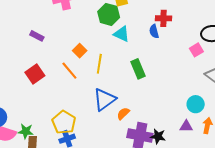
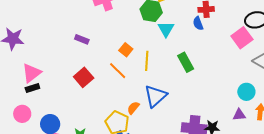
cyan triangle: (122, 34) -> (166, 29), turned 42
pink square: (196, 50) -> (242, 38), size x1.5
orange semicircle: (123, 114) -> (133, 108), moved

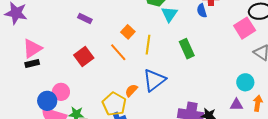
pink circle: (22, 114) -> (61, 92), moved

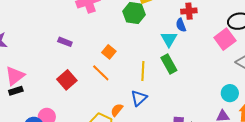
cyan triangle: (169, 14) -> (169, 39), moved
yellow line: (148, 45) -> (143, 71), moved
blue triangle: (154, 80) -> (139, 98), size x0.7

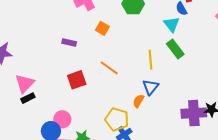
orange square: (109, 52) -> (102, 28), moved
red square: (67, 80) -> (77, 80), turned 30
orange semicircle: (117, 110) -> (138, 101), moved

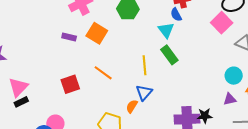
orange square: (102, 28) -> (97, 33), size x1.5
purple rectangle: (69, 42) -> (69, 37), moved

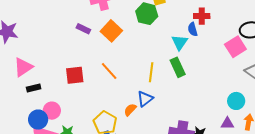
black rectangle: (21, 102) -> (34, 88), moved

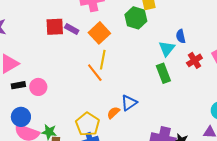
red cross: (202, 16) -> (194, 60), moved, turned -35
yellow line: (151, 72) -> (103, 60), moved
red square: (75, 75) -> (55, 27), moved
pink circle: (52, 111) -> (38, 87), moved

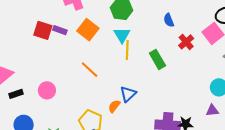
red square: (55, 27) -> (43, 30), turned 30
cyan triangle: (167, 49) -> (122, 35), moved
yellow line: (103, 60) -> (127, 50), moved
pink circle: (38, 87) -> (47, 90), moved

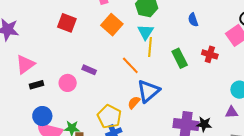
purple rectangle: (60, 30) -> (89, 70), moved
red cross: (186, 42) -> (210, 54), moved, turned -35
orange line: (90, 70) -> (130, 65), moved
blue triangle: (128, 94) -> (148, 91), size x1.4

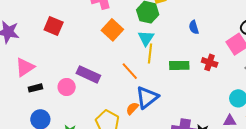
red square: (67, 23) -> (54, 26), moved
green rectangle: (180, 58) -> (179, 65), turned -66
purple rectangle: (89, 70) -> (88, 74), size x1.6

